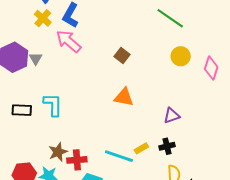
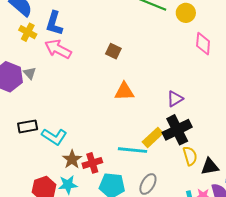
yellow circle: (181, 56) -> (186, 13), moved
cyan L-shape: (53, 105) -> (54, 137), moved, turned 135
black cross: (167, 146) -> (177, 130), size x1.8
yellow rectangle: (141, 148) -> (153, 138), size x1.5

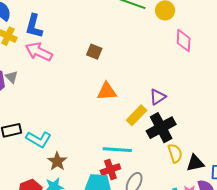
yellow rectangle: (153, 138) -> (137, 115), moved
red cross: (92, 163) -> (110, 170), moved

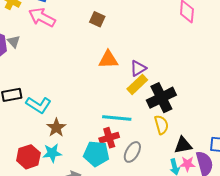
purple triangle: (158, 97) -> (138, 68), moved
yellow semicircle: (175, 153) -> (161, 125), moved
black triangle: (195, 163) -> (183, 145), moved

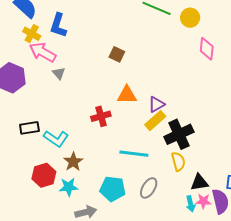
pink arrow: (42, 17) -> (43, 52), moved
gray triangle: (14, 42) -> (59, 73), moved
red cross: (109, 138) -> (101, 116), moved
red hexagon: (28, 157) -> (44, 175), moved

